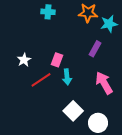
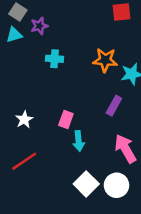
red line: (41, 80) -> (24, 161), moved
white circle: (98, 123) -> (117, 185), moved

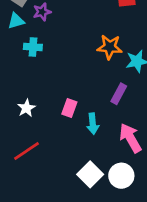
cyan cross: (55, 59) -> (33, 47), moved
cyan arrow: (79, 141) -> (93, 124), moved

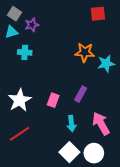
purple rectangle: (119, 94) -> (81, 94), moved
white star: (26, 108) -> (20, 100), size x1.6
cyan arrow: (93, 124) -> (71, 124), moved

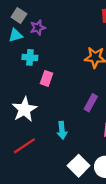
pink rectangle: (53, 100) -> (47, 78), moved
cyan arrow: (71, 124) -> (62, 130), moved

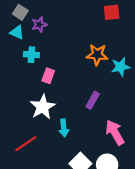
cyan triangle: (16, 35) -> (17, 32), turned 40
white star: (24, 109) -> (43, 107), moved

